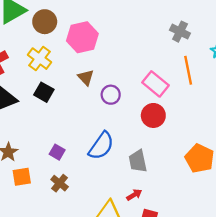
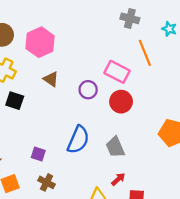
purple circle: (111, 95) -> (88, 90), moved

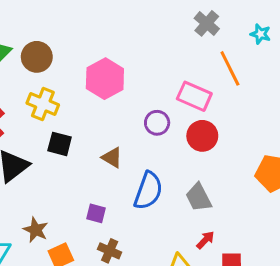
gray cross: (130, 18) -> (207, 23), turned 30
pink hexagon: (40, 42) -> (105, 79), moved
brown triangle: (51, 79) -> (112, 158), moved

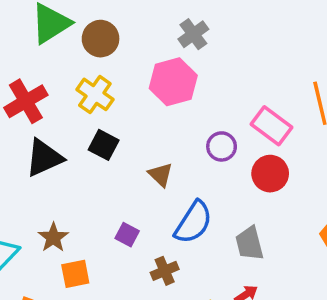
gray cross: (207, 23) -> (193, 34), moved
brown cross: (110, 251) -> (165, 271), moved, turned 30

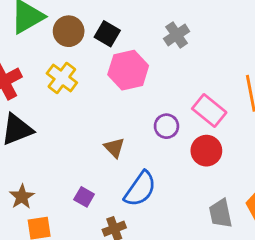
gray cross: (193, 34) -> (177, 35), moved
black square: (104, 145) -> (107, 34), moved
gray trapezoid: (249, 243) -> (221, 213), moved

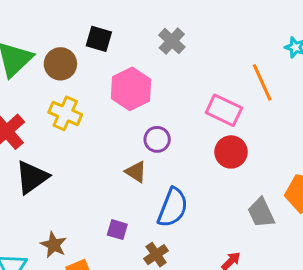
black square: (107, 34) -> (99, 39), moved
purple circle: (166, 126) -> (157, 139), moved

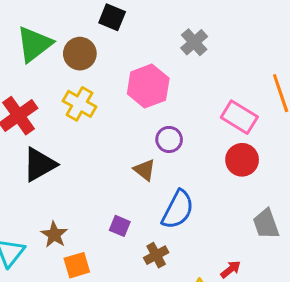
black square: (99, 39) -> (112, 17), moved

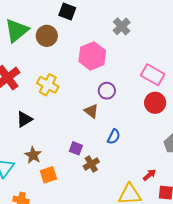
yellow cross: (79, 104) -> (48, 85), moved
black triangle: (39, 164) -> (24, 119), moved, size x0.7
blue semicircle: (178, 210) -> (114, 137), size x0.6
brown cross: (156, 255) -> (91, 164), moved

